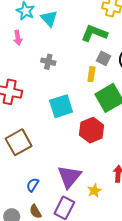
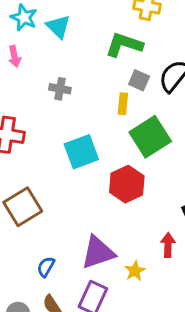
purple triangle: (69, 177) -> (98, 252), turned 35

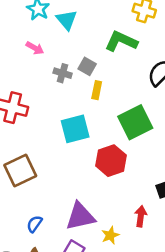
pink arrow: (15, 56) -> (35, 48), moved, turned -54
gray square: (139, 80) -> (87, 66), moved
yellow rectangle: (123, 104) -> (97, 90), moved

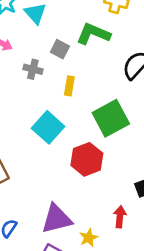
gray square: (87, 66) -> (60, 49), moved
cyan square: (75, 129) -> (48, 127), turned -32

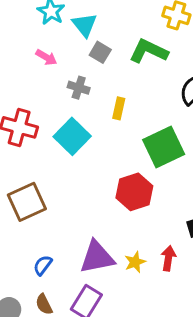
gray square: (60, 49) -> (100, 52), moved
cyan square: (48, 127) -> (72, 136), moved
yellow star: (89, 238) -> (135, 262), moved

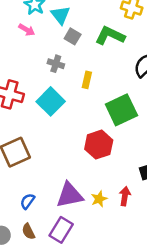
pink arrow: (46, 57) -> (27, 30), moved

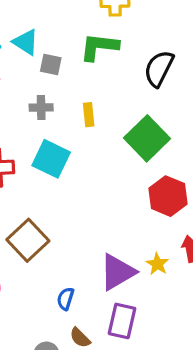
red hexagon: (99, 145) -> (168, 196), moved

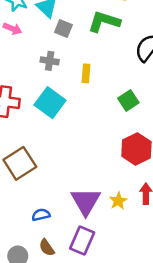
green square: (147, 138) -> (128, 101), size x0.6
purple triangle: (117, 272) -> (86, 201), turned -40
blue semicircle: (65, 299) -> (41, 215), turned 48

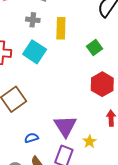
yellow rectangle: (86, 73) -> (61, 28), size x1.5
yellow star: (118, 201) -> (90, 142), moved

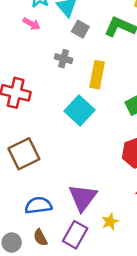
cyan square: (35, 52) -> (79, 110), moved
blue semicircle: (31, 138) -> (38, 205), size x1.5

